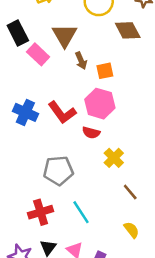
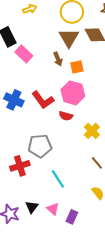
brown triangle: (65, 35) -> (69, 38), moved
yellow cross: (114, 158) -> (92, 131), moved
red cross: (41, 212) -> (20, 166), moved

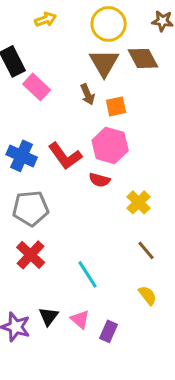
gray pentagon: (40, 146) -> (31, 208), moved
red cross: (20, 166) -> (31, 255), turned -30

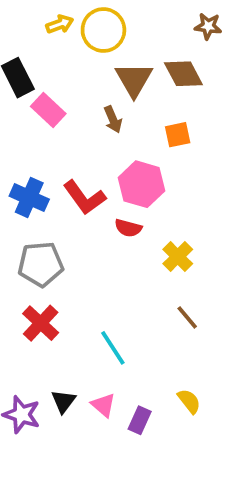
yellow circle: (109, 24) -> (103, 30), moved
orange square: (116, 106) -> (178, 135), moved
yellow semicircle: (148, 295) -> (189, 401), moved

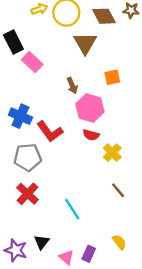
brown diamond: (183, 74) -> (104, 16), moved
brown arrow: (113, 119) -> (72, 86), moved
red L-shape: (84, 198) -> (50, 131), moved
red semicircle: (128, 228) -> (91, 135), moved
pink triangle: (103, 405) -> (66, 257), moved

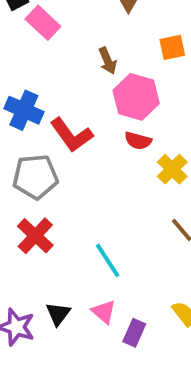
pink triangle: (66, 257) -> (104, 312), moved

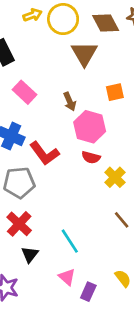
pink rectangle: (43, 23) -> (24, 92), moved
black triangle: (58, 314) -> (30, 254), moved

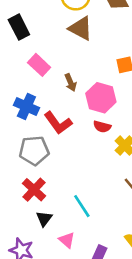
brown triangle: (84, 54) -> (81, 28), moved, turned -32
brown arrow: (70, 101) -> (71, 83), moved
pink triangle: (67, 277) -> (67, 240), moved

